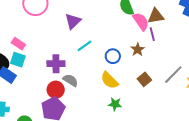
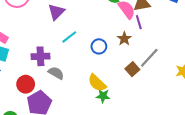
gray line: (173, 75) -> (149, 58), moved
yellow semicircle: (109, 80) -> (97, 83), moved
red circle: (56, 90) -> (26, 84), moved

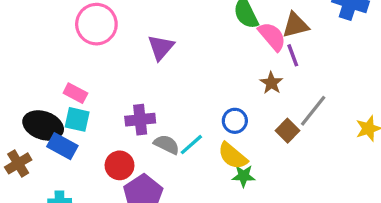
cyan line: (69, 37) -> (191, 145), moved
blue circle: (99, 46) -> (235, 121), moved

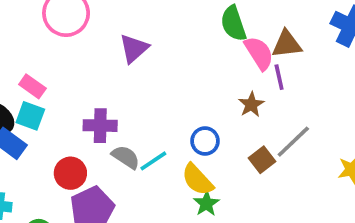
green star: (244, 176) -> (206, 204), turned 30

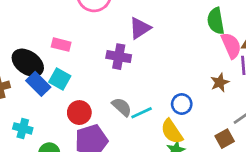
pink rectangle: (32, 86) -> (61, 45), turned -30
cyan square: (30, 116) -> (60, 79), moved
purple cross: (100, 126) -> (119, 57), moved
brown square: (262, 160) -> (225, 139), moved

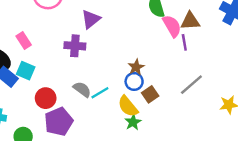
pink rectangle: (61, 45) -> (24, 41), turned 49
brown star: (220, 82) -> (136, 67), moved
brown square: (225, 139) -> (150, 94), moved

